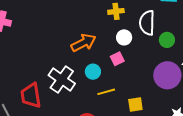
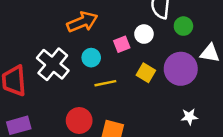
white circle: (124, 37) -> (144, 34), moved
yellow square: (135, 105) -> (146, 73), moved, turned 35

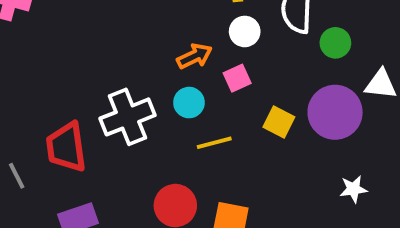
orange arrow: (82, 22) -> (195, 56), moved, size x0.7
white circle: (144, 34) -> (245, 31), moved
white cross: (53, 64) -> (128, 117), turned 32

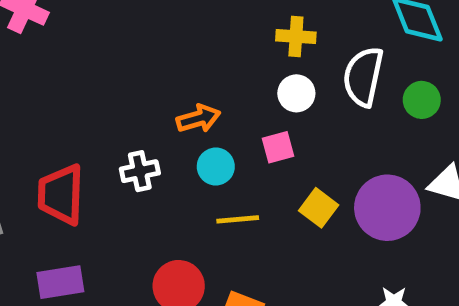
green circle: (335, 43) -> (422, 100), moved
orange arrow: (195, 56) -> (198, 119), moved
white cross: (128, 117) -> (140, 171), size x0.6

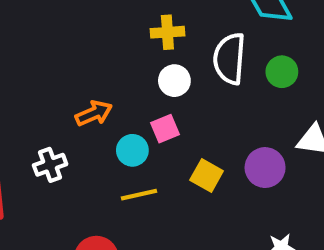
cyan circle: (216, 166) -> (132, 150), moved
purple circle: (387, 208) -> (265, 168), size x0.7

